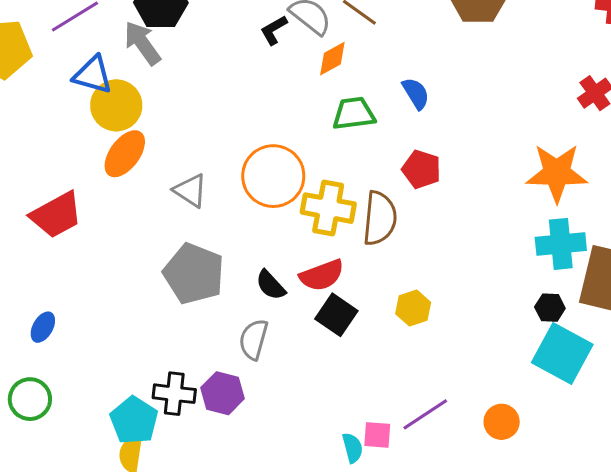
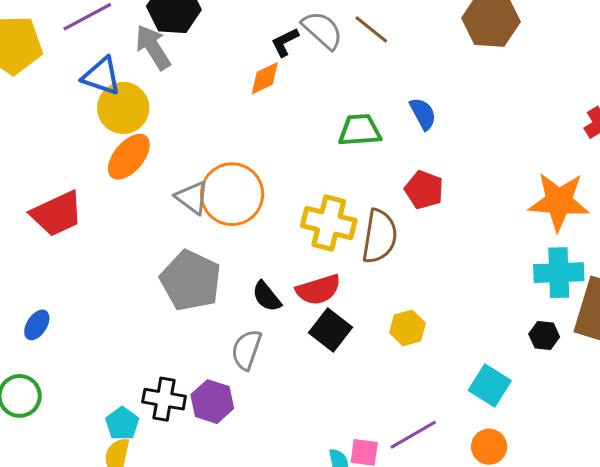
orange diamond: (332, 59) -> (265, 78), moved
orange circle: (273, 176) -> (232, 194), moved
cyan square: (562, 353) -> (490, 386), moved, size x0.7
cyan pentagon: (134, 420) -> (122, 423), size x0.7

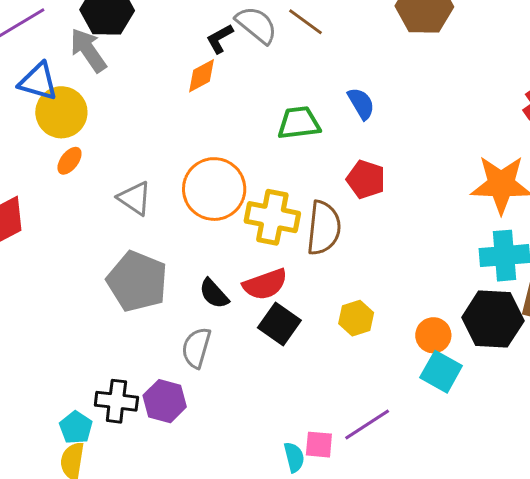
orange ellipse: (129, 157) -> (69, 161), size x0.6
orange circle: (232, 194) -> (214, 189), moved
black hexagon: (544, 336) -> (493, 319), size x2.0
orange circle: (489, 447) -> (433, 335), moved

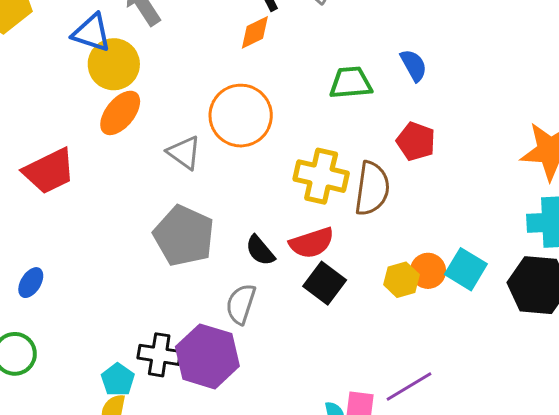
orange ellipse: (69, 161) -> (120, 113), size x1.6
orange circle: (214, 189) -> (241, 116), moved
orange circle: (433, 335) -> (428, 271), moved
cyan square: (441, 372) -> (466, 269), moved
purple hexagon: (165, 401) -> (207, 356), size x1.5

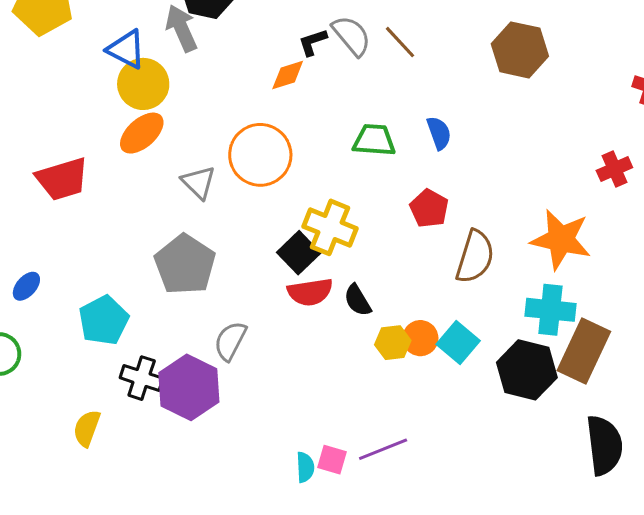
brown semicircle: (372, 189) -> (475, 257), moved
black semicircle: (260, 250) -> (358, 300), moved
black square: (325, 283) -> (299, 253), moved
cyan pentagon: (118, 380) -> (104, 320), moved, size x1.5

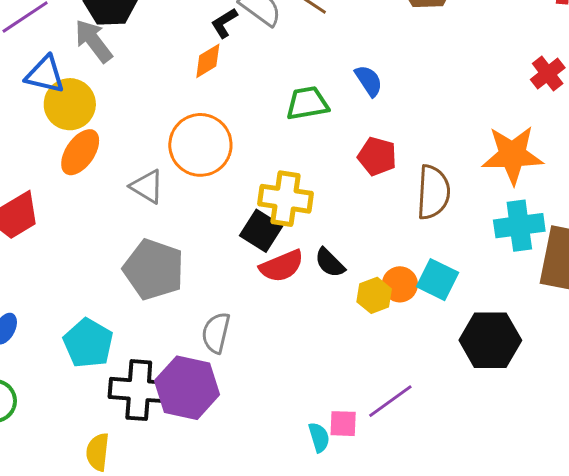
black hexagon: (527, 370) -> (490, 340), moved
black cross: (142, 378) -> (139, 390), size x1.4

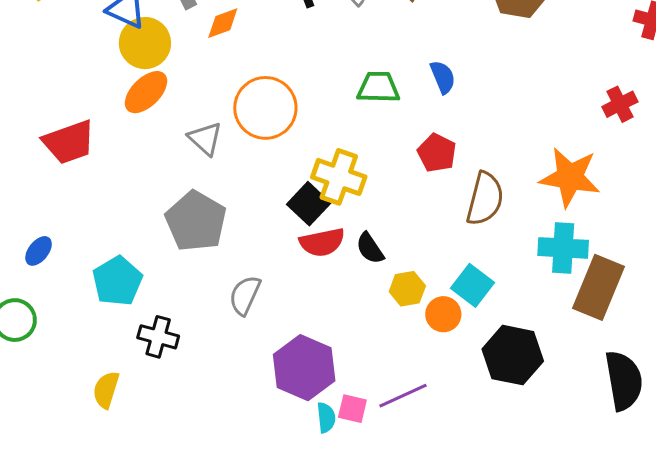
orange diamond: (208, 61) -> (223, 23), moved
orange circle: (400, 284) -> (443, 314), moved
purple hexagon: (187, 388) -> (304, 368), moved
black cross: (139, 390) -> (158, 337), size x0.7

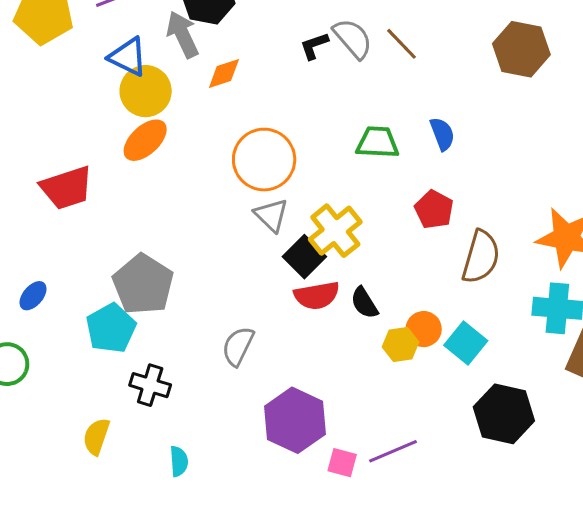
gray triangle: (205, 139) -> (271, 215), moved
yellow cross: (339, 177) -> (335, 231), turned 30
gray pentagon: (196, 221) -> (143, 284), moved
orange circle: (443, 314) -> (424, 329), moved
cyan semicircle: (326, 418) -> (179, 461), moved

